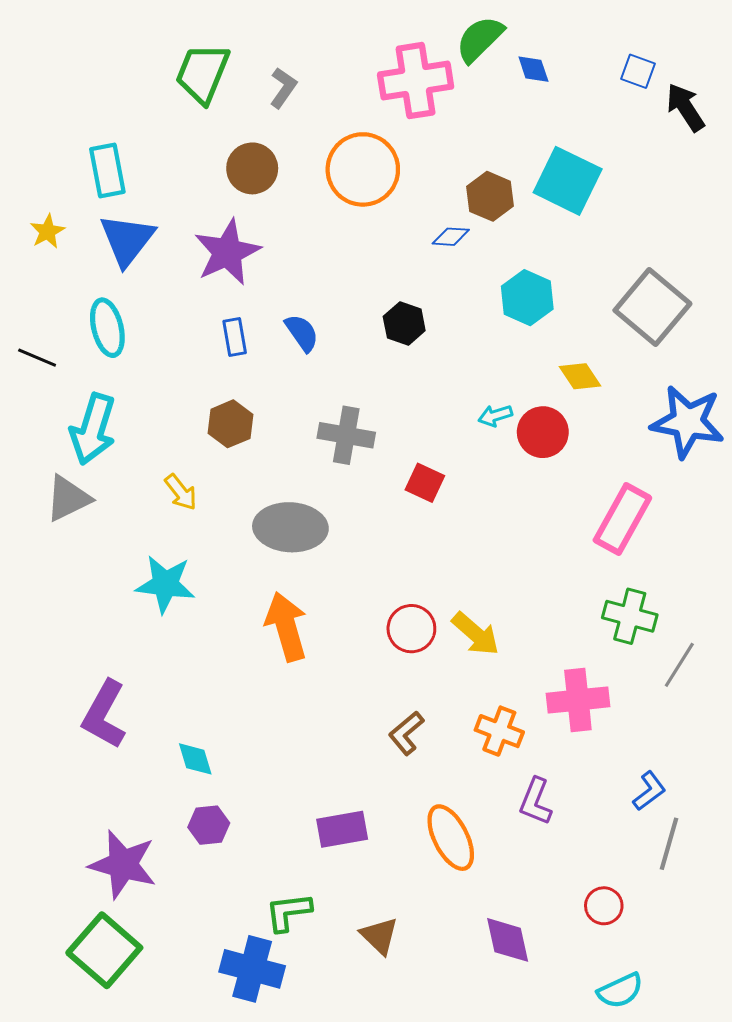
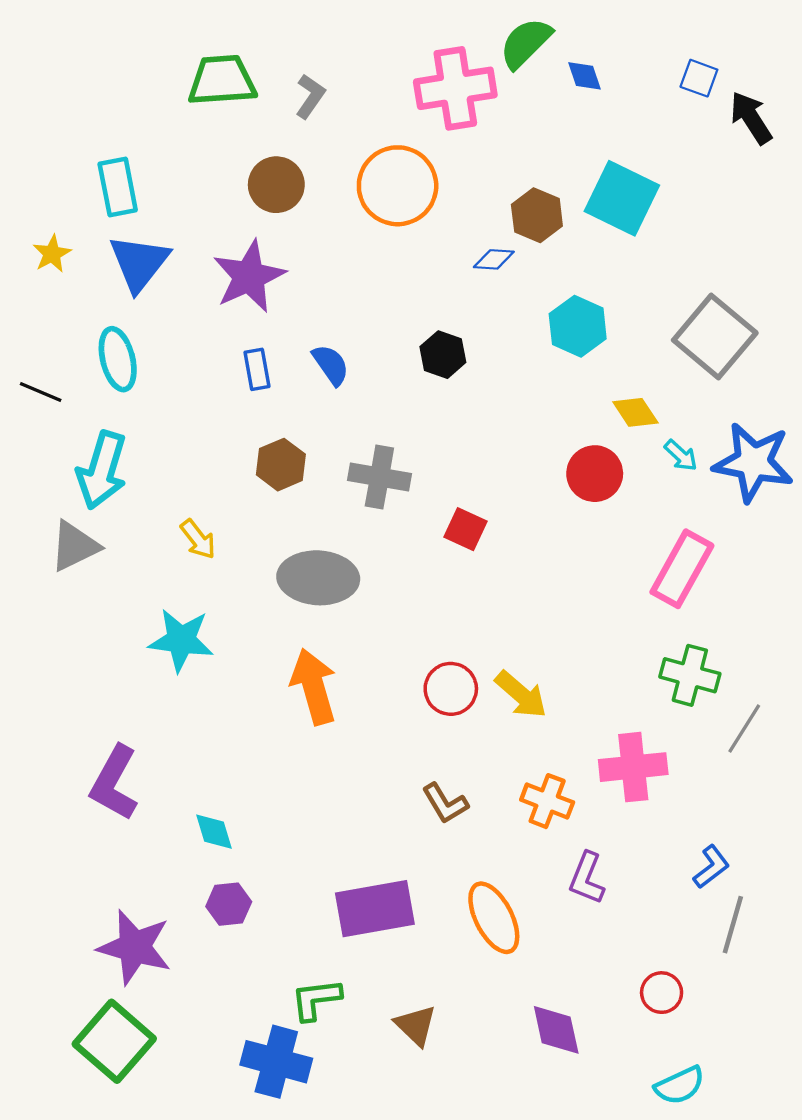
green trapezoid: (203, 73) -> (222, 80), turned 64
cyan arrow: (495, 416) -> (681, 455), moved, turned -120
brown hexagon: (230, 424) -> (281, 465), moved
brown L-shape: (406, 733) -> (445, 803), turned -81
purple rectangle: (342, 829) -> (375, 909), size x1.4

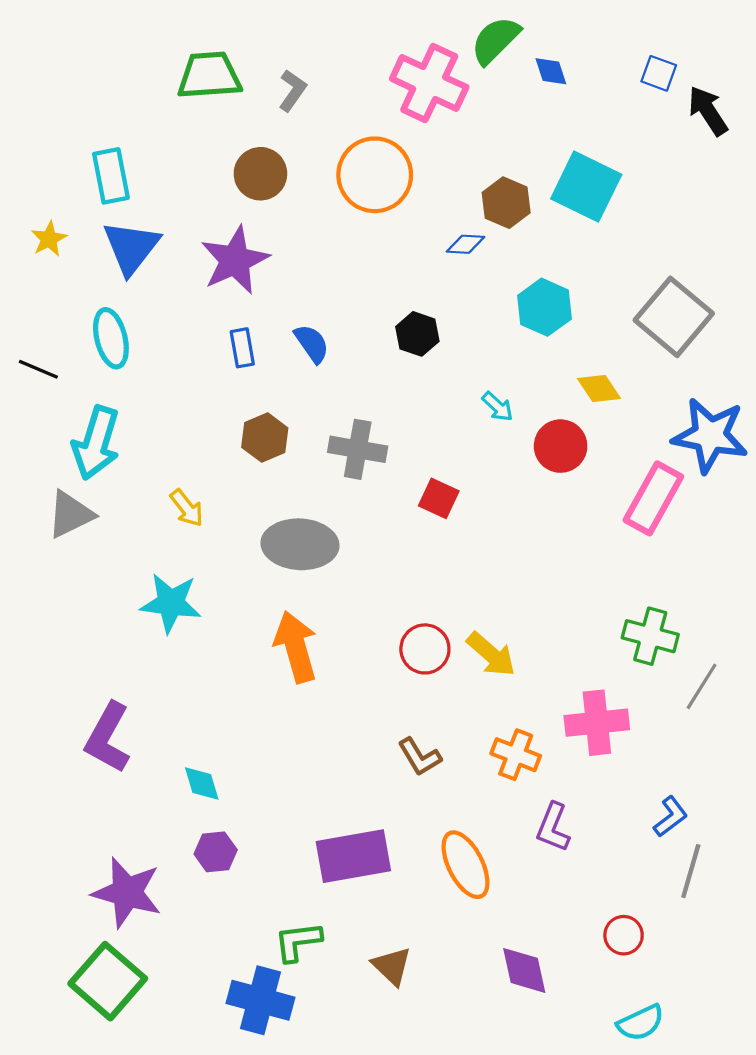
pink cross: (455, 88) -> (429, 83), turned 34
cyan arrow: (681, 455) -> (498, 407), moved
pink rectangle: (682, 569) -> (653, 498), moved

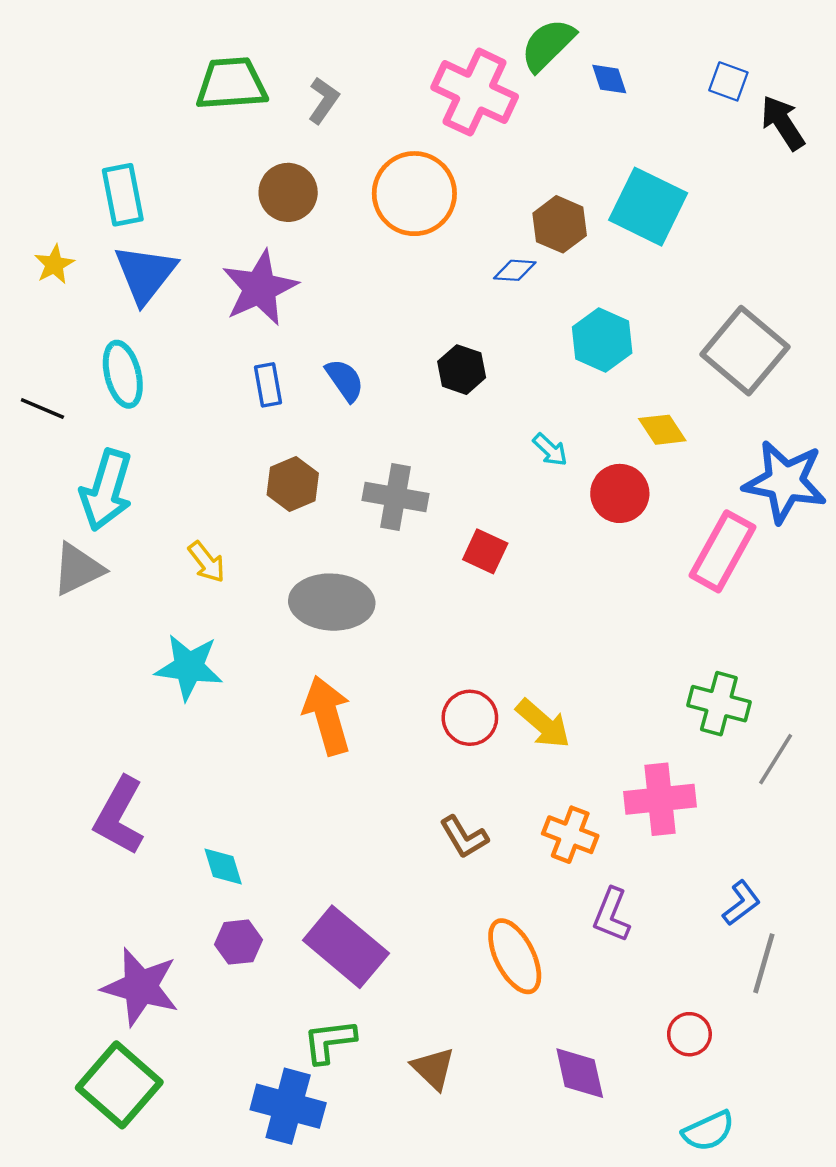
purple rectangle: (353, 856) -> (346, 947), moved, turned 50

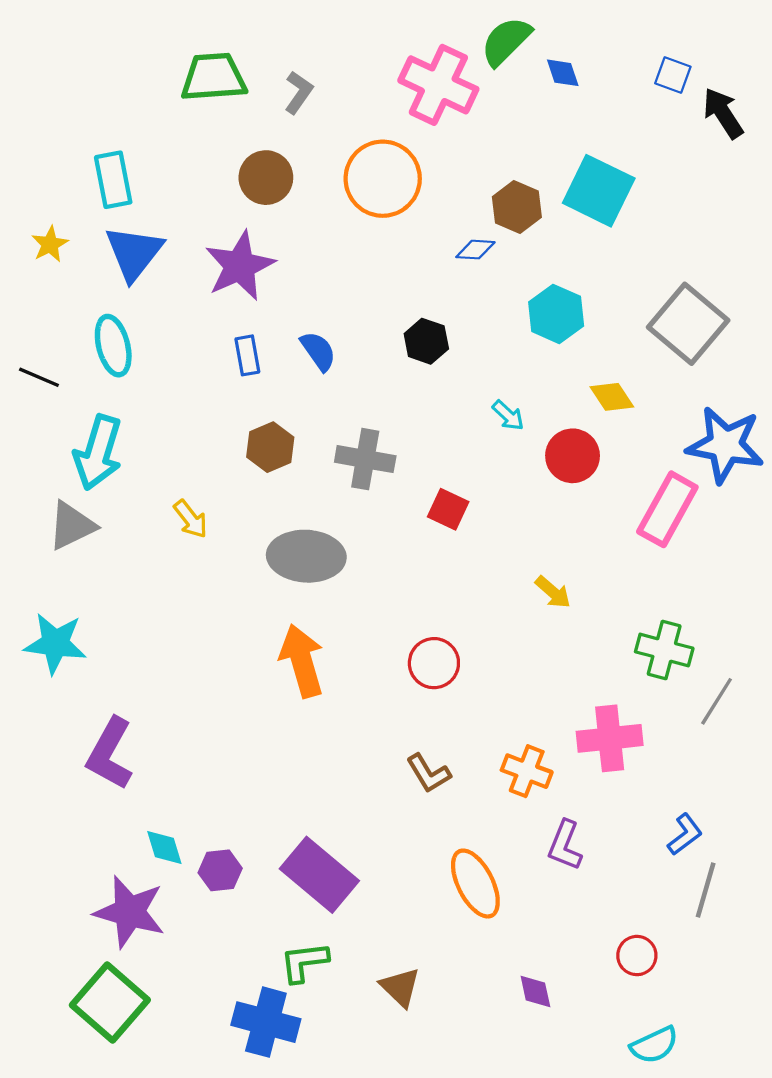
cyan star: (189, 667) -> (55, 643), moved
yellow arrow: (543, 724) -> (553, 592), moved, size x0.7
cyan diamond: (223, 867) -> (164, 847), moved
purple diamond: (580, 1073) -> (535, 992), size x0.7

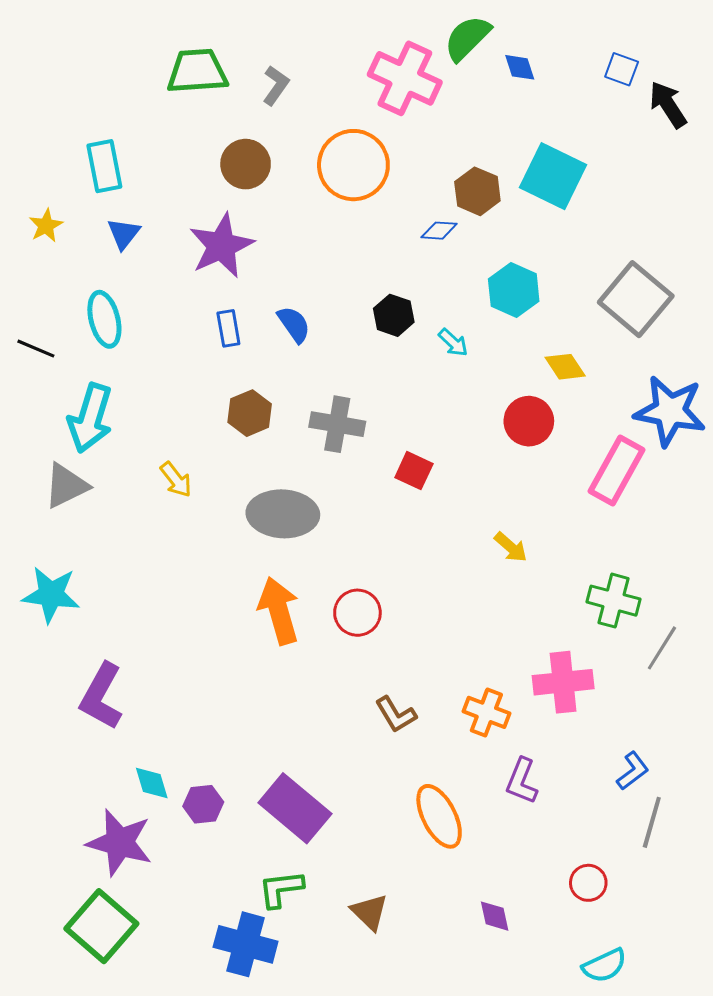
blue triangle: (134, 253) -> (124, 234), size x0.6
cyan arrow: (508, 415) -> (453, 342), moved
red circle: (434, 663) -> (357, 613), moved

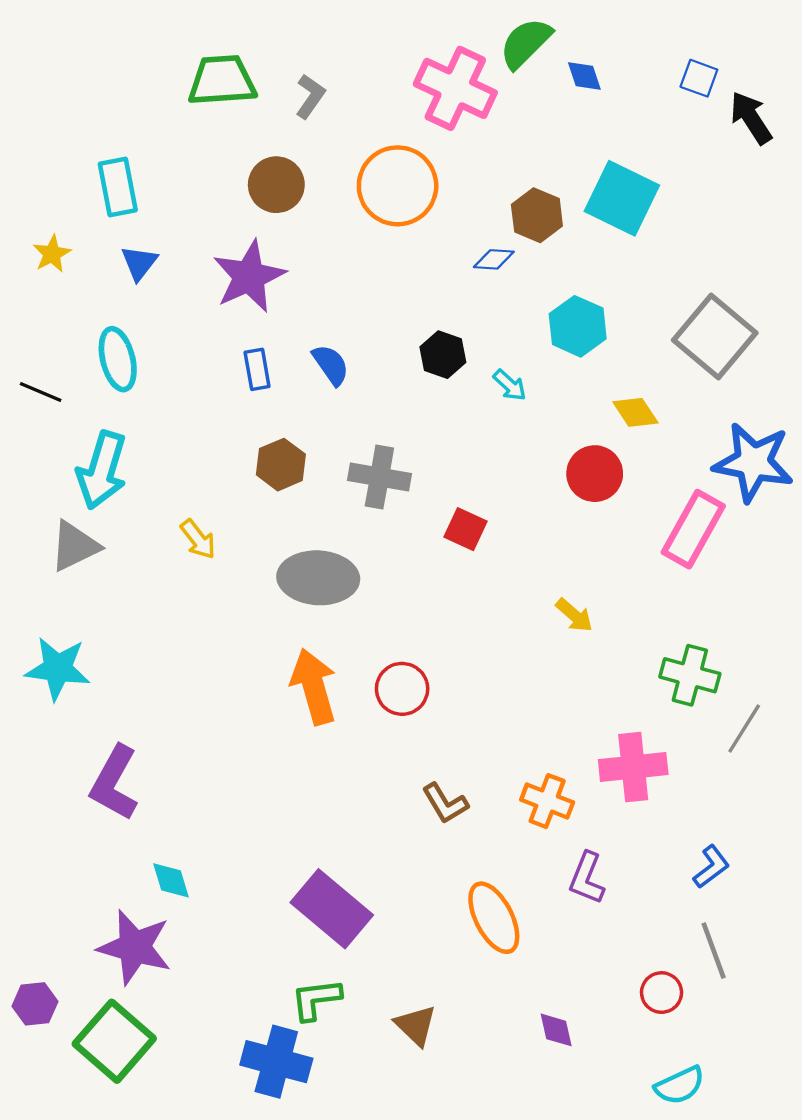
purple hexagon: (203, 804) -> (35, 1004), moved
gray line: (652, 822) -> (714, 951), moved, turned -36

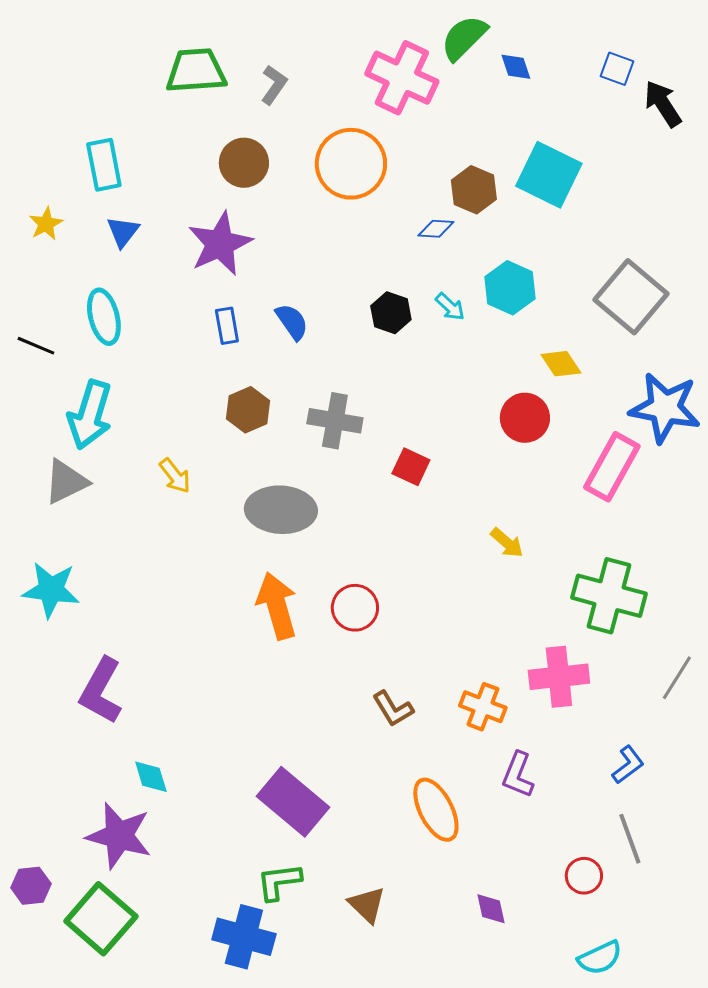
cyan arrow: (510, 385) -> (450, 307), moved
green cross: (690, 675) -> (609, 596), size x1.4
gray line: (744, 729) -> (677, 678), moved

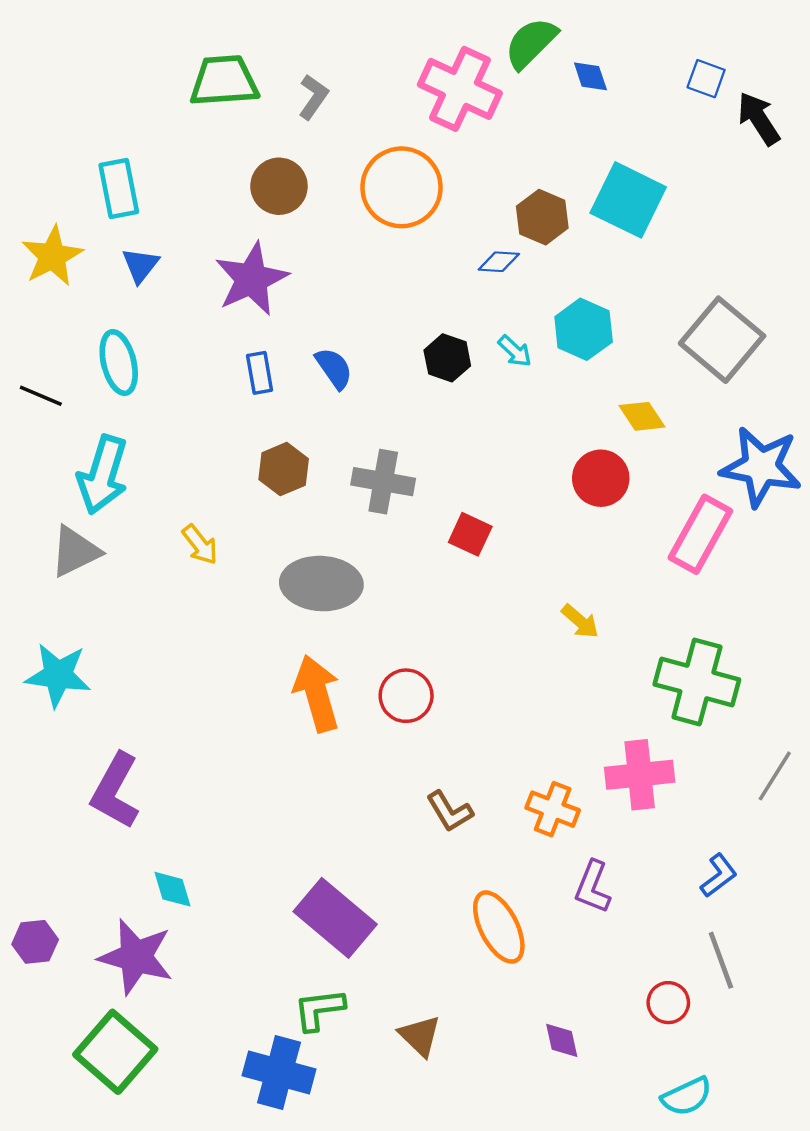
yellow star: (46, 224) -> (52, 256), size x1.6
purple hexagon: (31, 886) -> (35, 942), moved

